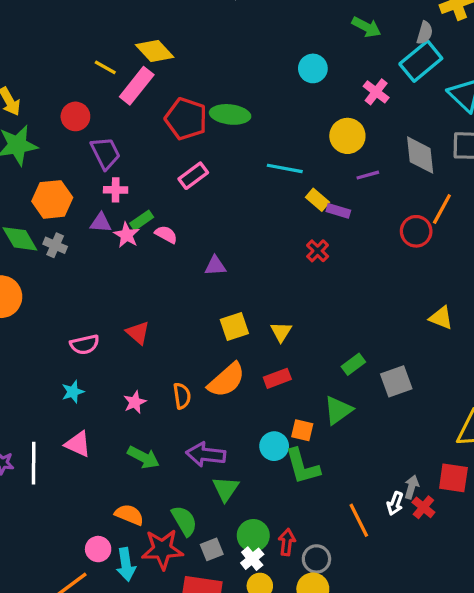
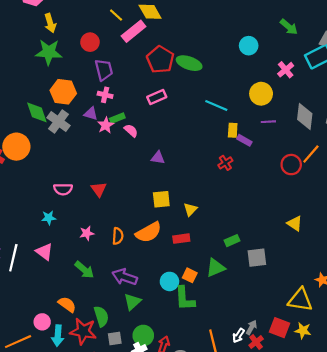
yellow rectangle: (317, 200) -> (233, 130), turned 40
gray cross: (55, 245) -> (58, 122), size x1.5

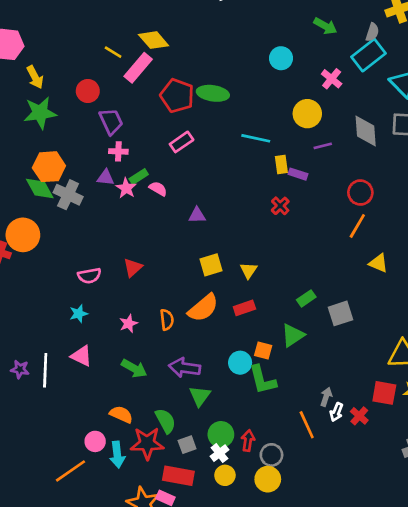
orange hexagon: (63, 92) -> (49, 167), moved
orange line: (311, 154) -> (357, 226), moved
red triangle: (99, 189) -> (133, 267), turned 35
gray arrow: (251, 327) -> (326, 397), moved

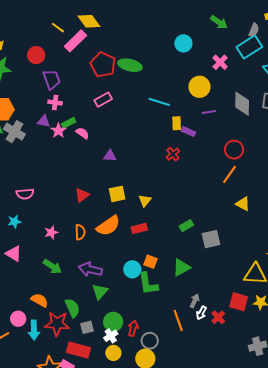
red triangle: (133, 267) -> (82, 195), moved
green triangle: (293, 335) -> (181, 267), moved

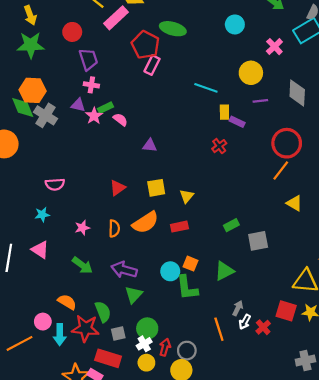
green ellipse: (130, 65) -> (173, 29), moved
pink rectangle: (103, 100) -> (152, 65), moved, turned -36
red circle: (234, 150) -> (287, 143), size x1.4
red arrow: (133, 328) -> (165, 347), moved

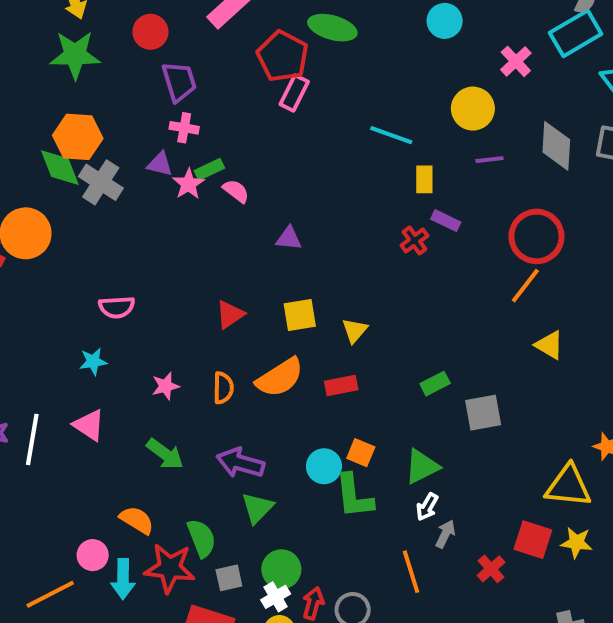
purple rectangle: (237, 122) -> (446, 221), moved
white arrow: (245, 322) -> (427, 507), moved

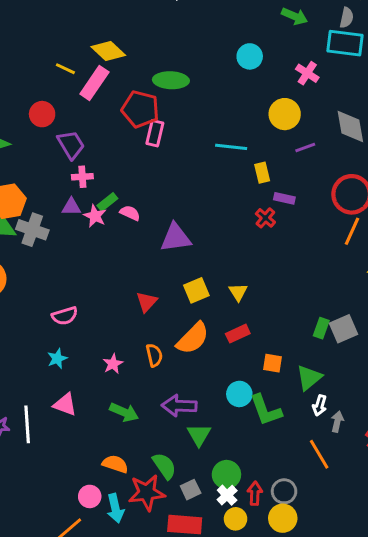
cyan rectangle: (576, 33) -> (345, 43), turned 51
purple triangle: (289, 238) -> (176, 238), size x1.6
green rectangle: (435, 384) -> (321, 328), moved, turned -30
orange square: (361, 453) -> (273, 363), moved

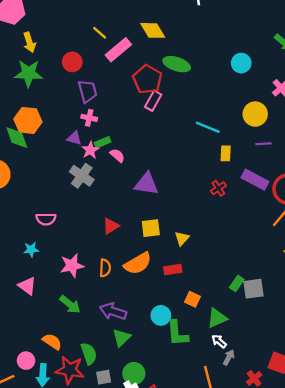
yellow diamond: (108, 51) -> (153, 30), moved
purple rectangle: (284, 198) -> (255, 180), moved, size x1.6
gray cross: (32, 230) -> (82, 176), moved
pink star: (113, 364) -> (72, 266), size x1.5
white arrow: (320, 405) -> (219, 341), turned 98

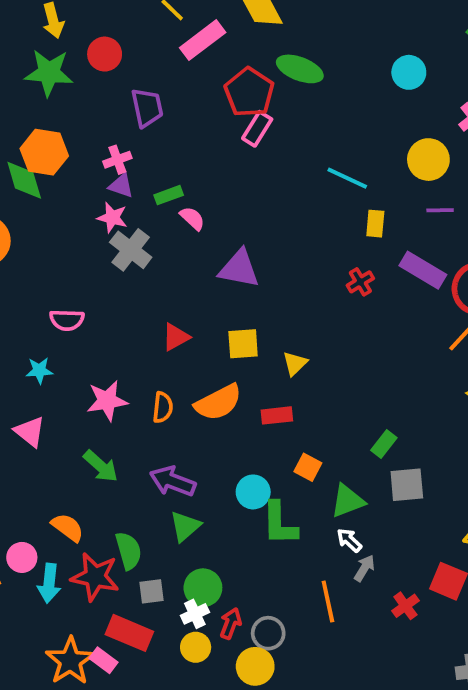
red circle: (72, 62) -> (105, 54), moved
pink cross: (89, 118) -> (117, 160), moved, turned -35
pink star: (90, 150) -> (112, 218), moved, turned -30
gray square: (253, 289) -> (407, 485), moved

